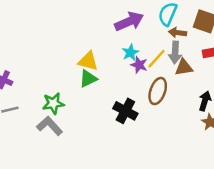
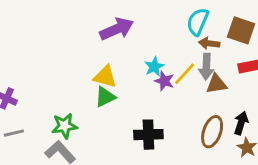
purple arrow: (129, 21) -> (117, 29), moved
brown ellipse: (158, 91) -> (212, 132), moved
black cross: (125, 111) -> (148, 135), turned -30

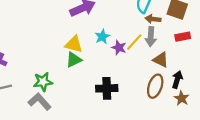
cyan star: (154, 67) -> (102, 37), moved
brown triangle: (216, 84) -> (161, 60), moved, turned 35

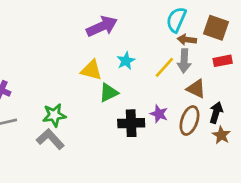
purple star: (119, 48) -> (159, 114), moved
green triangle: (74, 60) -> (109, 93), moved

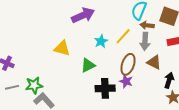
yellow line: (164, 67) -> (123, 36), moved
yellow triangle: (91, 70) -> (62, 48), moved
green star: (54, 115) -> (34, 85), moved
brown ellipse: (189, 120) -> (128, 64), moved

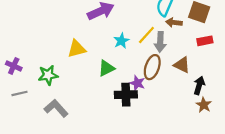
gray arrow: (145, 41) -> (160, 42), moved
yellow triangle: (62, 48) -> (77, 49), turned -30
purple star: (126, 81) -> (137, 83), moved
green star: (34, 85) -> (48, 75), moved

